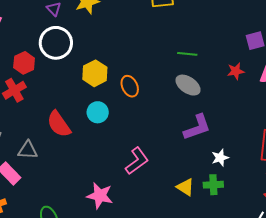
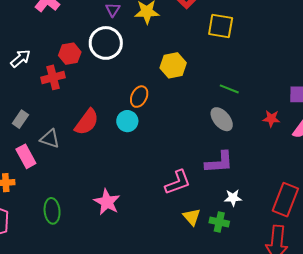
yellow hexagon: (95, 73) -> (173, 65), moved
orange ellipse: (130, 86) -> (139, 97), moved, turned 35
red semicircle: (59, 124) -> (87, 122), turned -124
pink L-shape: (137, 161) -> (178, 182), moved

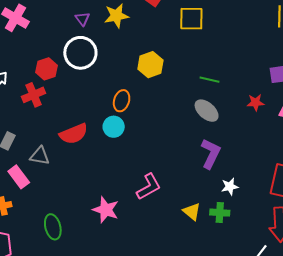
red semicircle: (87, 122) -> (74, 134), turned 40
purple L-shape: (219, 162) -> (211, 154), turned -52
pink L-shape: (178, 182) -> (149, 187), moved

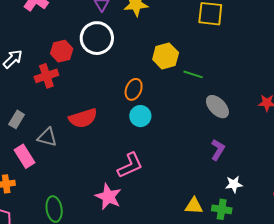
green line: (210, 80) -> (193, 74), moved
cyan circle: (114, 127) -> (140, 116), moved
purple L-shape: (211, 154) -> (218, 150), size x0.7
pink L-shape: (149, 187) -> (130, 165), moved
yellow triangle: (192, 212) -> (194, 206), turned -42

